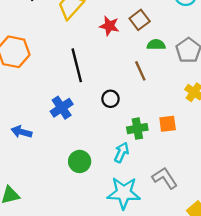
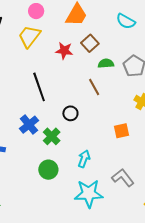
green cross: (137, 129) -> (52, 136), moved, turned -30

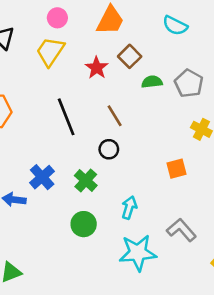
red star: (64, 51) -> (97, 68), turned 30
brown line: (94, 87) -> (115, 116), moved
blue cross: (29, 125) -> (42, 177), moved

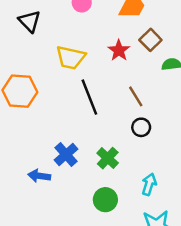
yellow trapezoid: (50, 51) -> (71, 57), moved, turned -112
black circle: (109, 149) -> (141, 127), moved

